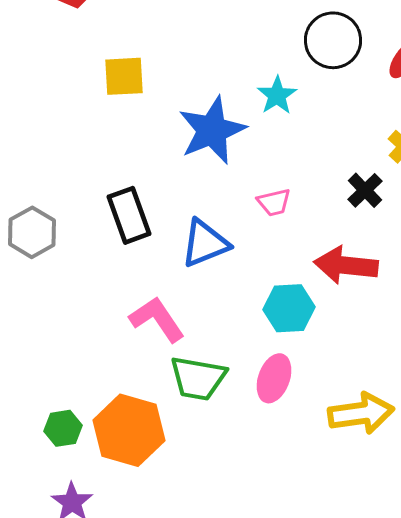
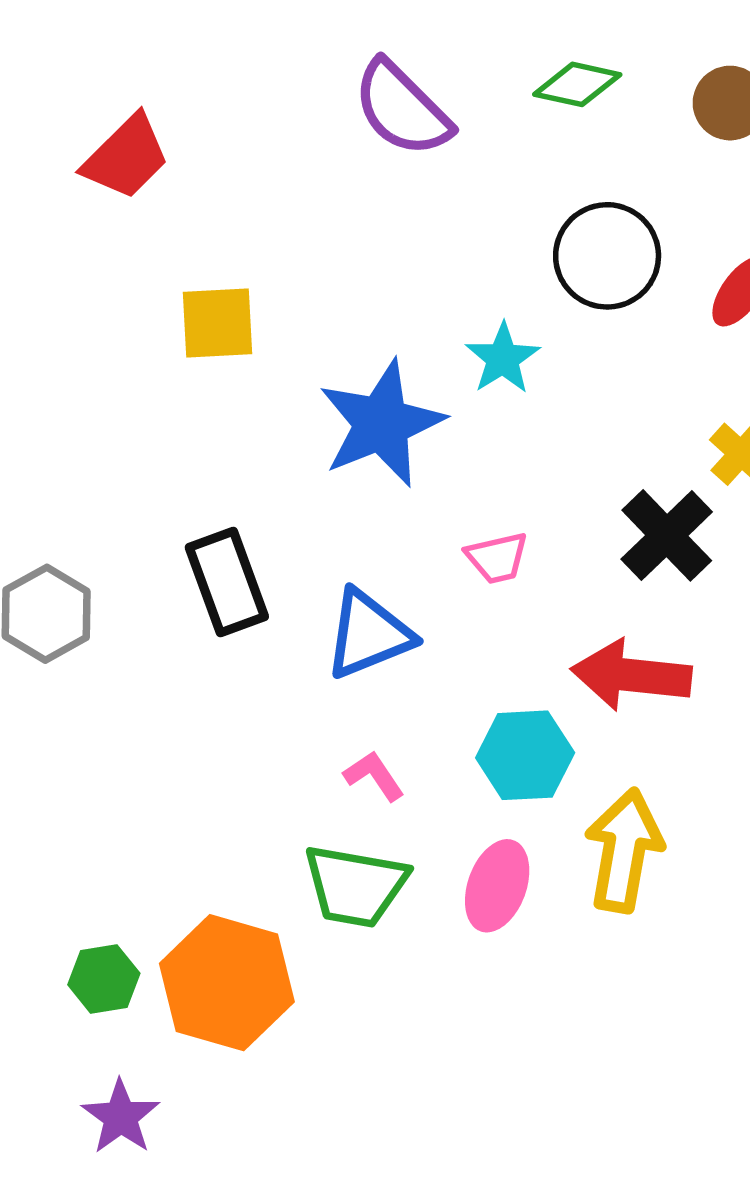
black cross: (365, 190) -> (667, 535), size x1.4
pink L-shape: (157, 319) -> (374, 776), moved, size x0.6
yellow arrow: (361, 413) -> (624, 850), moved, turned -72

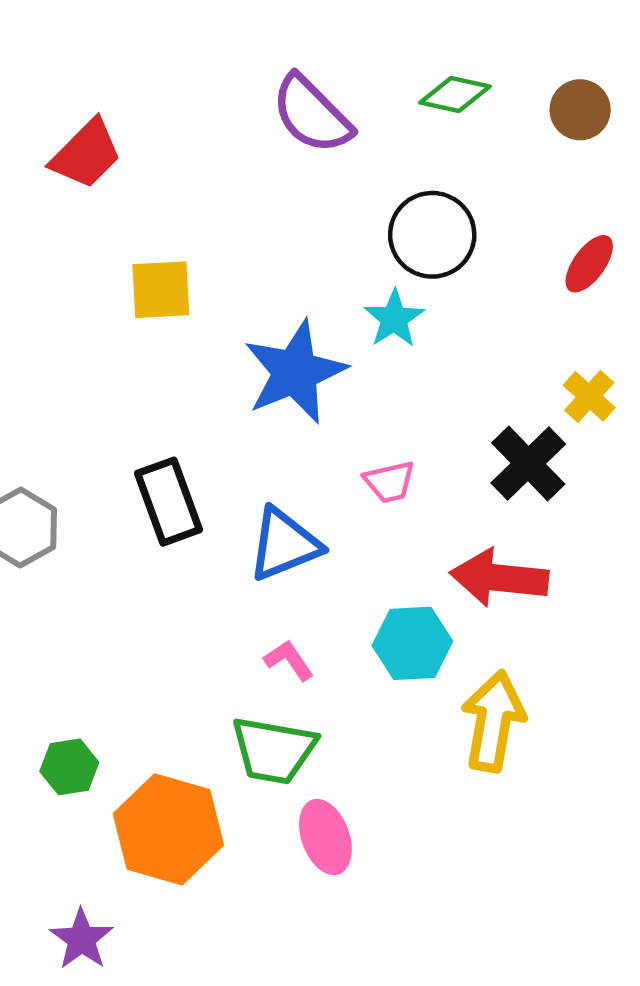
black circle: (607, 256) -> (432, 235), moved
pink ellipse: (497, 886) -> (325, 837), moved, turned -40
green hexagon: (104, 979) -> (69, 767), moved

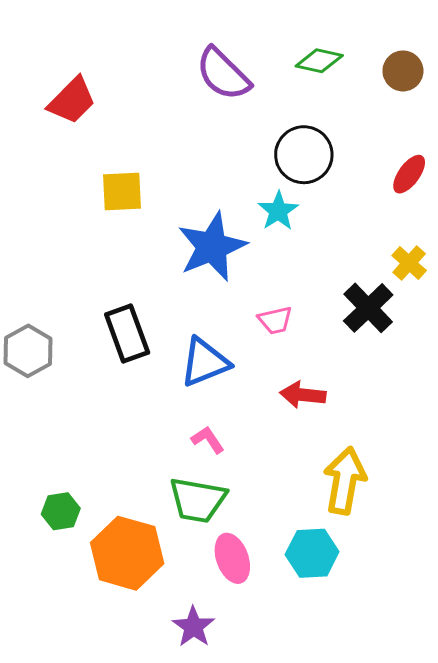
red arrow: (499, 578) -> (303, 395), moved, size x0.7
cyan hexagon: (412, 643) -> (312, 553), moved
purple star: (82, 939) -> (194, 627), moved

